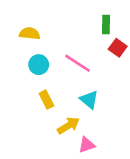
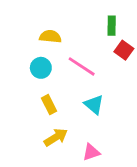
yellow semicircle: (30, 34) -> (50, 37), moved
yellow arrow: (68, 125) -> (56, 137), moved

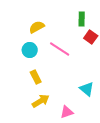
yellow semicircle: (50, 37) -> (37, 27), turned -35
cyan triangle: (94, 105) -> (87, 89), moved

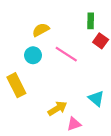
yellow rectangle: (36, 77) -> (16, 85), moved, size x1.5
yellow arrow: (41, 101) -> (57, 108), moved

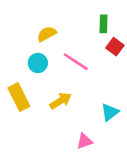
cyan triangle: (96, 98) -> (110, 112), turned 42
yellow arrow: (57, 108) -> (61, 101), moved

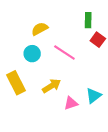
pink triangle: (85, 141) -> (71, 103), moved

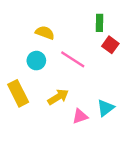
yellow semicircle: (40, 29) -> (45, 33), turned 49

